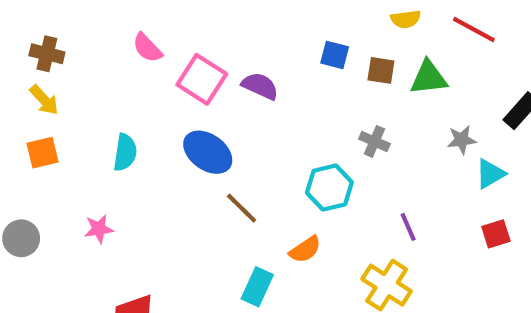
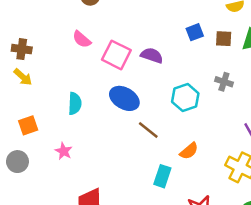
blue square: (335, 55) -> (195, 32), turned -30
orange square: (43, 153) -> (28, 125), moved
cyan hexagon: (329, 188) -> (185, 98), moved
pink star: (99, 229) -> (64, 151), turned -30

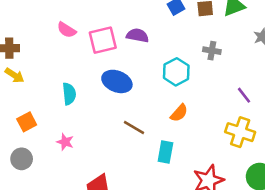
pink square: (116, 55) -> (103, 40), turned -32
brown line: (148, 130) -> (134, 128), moved
orange semicircle: (189, 151) -> (179, 113), moved

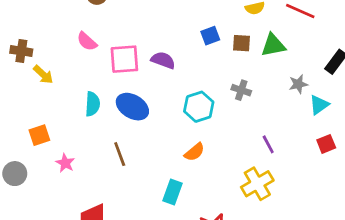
yellow arrow: (14, 75) -> (43, 75), moved
cyan semicircle: (69, 94) -> (93, 104), moved
orange square: (27, 122) -> (39, 135), moved
brown line: (134, 128) -> (120, 154), moved, turned 30
yellow cross: (240, 132) -> (257, 184), turned 32

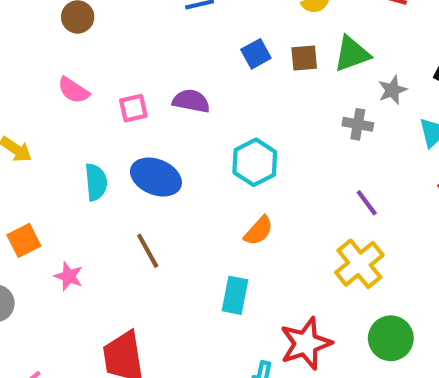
pink square: (124, 59) -> (133, 108), size x0.6
gray star: (298, 84) -> (392, 90), moved
gray cross: (241, 90) -> (358, 124), moved

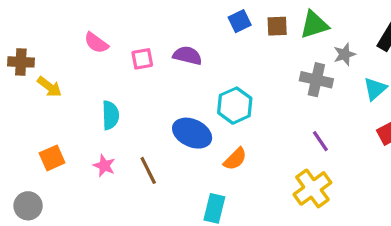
gray cross: (358, 124) -> (316, 80), size x1.4
blue ellipse: (156, 177) -> (192, 133), moved
pink star: (69, 276) -> (104, 166), moved

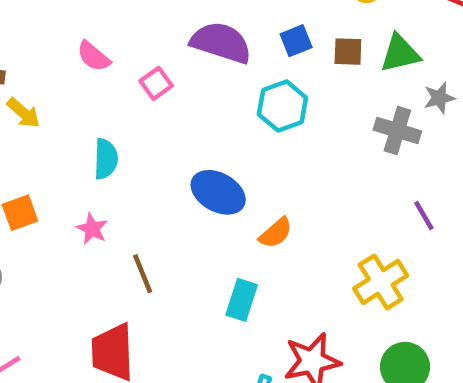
purple semicircle: (187, 56) -> (221, 43), moved, size x1.5
pink square: (142, 59) -> (156, 83), turned -30
cyan hexagon: (235, 106) -> (282, 106), moved
purple line: (320, 141) -> (424, 215), moved
brown line: (148, 170) -> (143, 274), moved

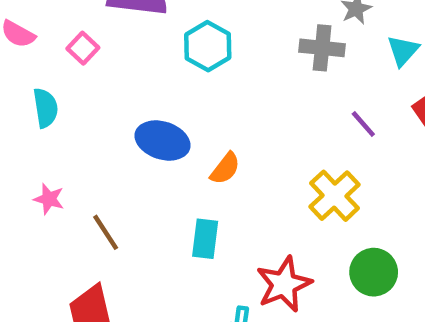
cyan semicircle: (106, 159) -> (45, 108), moved

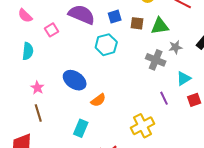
cyan triangle: (403, 51) -> (184, 78), moved
pink star: (49, 199) -> (37, 88), moved

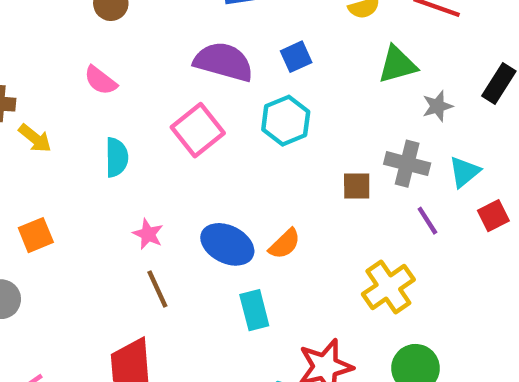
brown square: (137, 23) -> (357, 186), moved
pink square: (52, 30) -> (198, 130), moved, size x1.6
gray cross: (156, 60) -> (407, 164), moved
blue ellipse: (75, 80) -> (227, 244), moved
cyan rectangle: (81, 128) -> (254, 310), turned -30

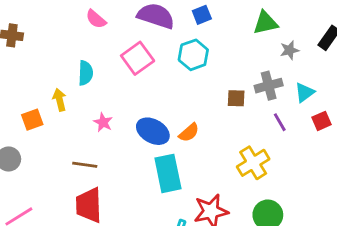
pink semicircle: (100, 80) -> (96, 19), moved
yellow arrow: (35, 138) -> (59, 100), moved, turned -145
gray cross: (407, 164) -> (269, 86), turned -32
brown line: (157, 289) -> (85, 165), moved, turned -60
cyan rectangle: (254, 310) -> (168, 173), size x1.5

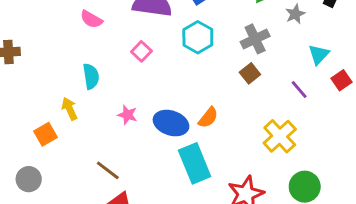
pink square: (138, 58) -> (141, 51), size x0.6
gray cross: (269, 86) -> (255, 39), moved
brown square: (236, 98) -> (250, 73), turned -30
pink star: (103, 122) -> (127, 115), moved
brown line: (85, 165) -> (108, 170), turned 40

